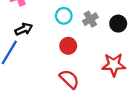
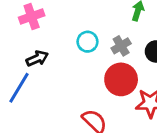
red circle: (68, 46) -> (121, 79), moved, size x1.5

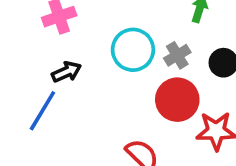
cyan circle: (87, 42) -> (133, 50), size x1.5

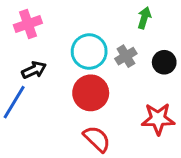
red circle: (177, 100) -> (91, 93), moved

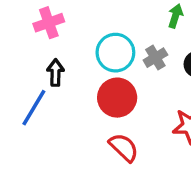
black arrow: (34, 70) -> (56, 73), turned -65

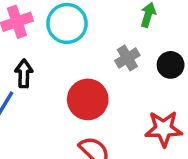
cyan circle: (115, 53) -> (67, 23), moved

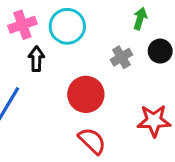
black circle: (171, 65) -> (160, 51), moved
black arrow: (24, 74) -> (36, 59), moved

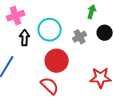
cyan circle: (67, 26) -> (50, 30), moved
red semicircle: (92, 141) -> (50, 86), moved

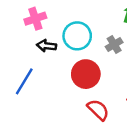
black arrow: (25, 38) -> (46, 46), turned -84
red semicircle: (50, 86) -> (98, 110), moved

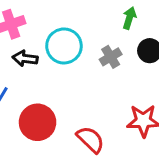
red circle: (86, 74) -> (38, 122), moved

